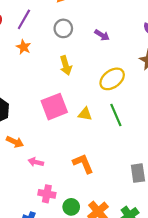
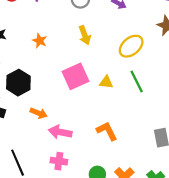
orange star: (24, 47) -> (40, 41), moved
pink arrow: (36, 162) -> (60, 132), size x1.5
pink cross: (47, 194) -> (59, 161), moved

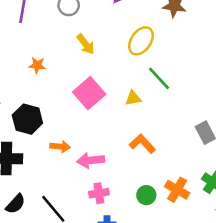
yellow triangle: (106, 82) -> (133, 98), moved

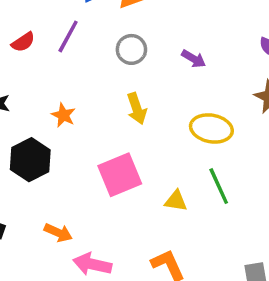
yellow ellipse: (141, 41) -> (211, 128), turned 48
black hexagon: (27, 119) -> (30, 160), moved

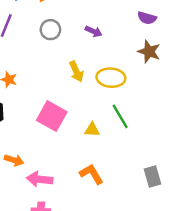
yellow arrow: (137, 108) -> (76, 71), moved
pink square: (120, 175) -> (52, 116), turned -32

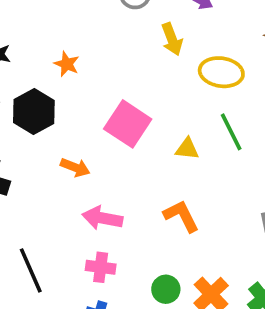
yellow arrow: (76, 71) -> (172, 39), moved
orange arrow: (14, 160) -> (75, 167), moved

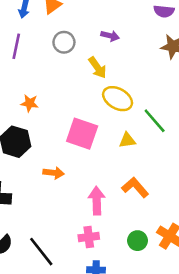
yellow ellipse: (221, 72) -> (118, 99), moved, turned 36
pink arrow: (102, 218) -> (97, 201), moved, turned 92

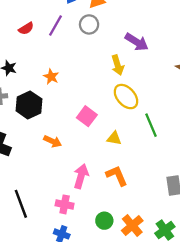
purple arrow: (110, 36) -> (137, 42), size x1.5
gray circle: (64, 42) -> (89, 24), moved
pink square: (82, 134) -> (87, 116), size x0.7
yellow triangle: (127, 140) -> (114, 138), moved

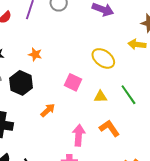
yellow arrow: (118, 65) -> (137, 44), moved, turned 126
green line: (151, 125) -> (128, 95), moved
orange arrow: (53, 141) -> (48, 110), turned -56

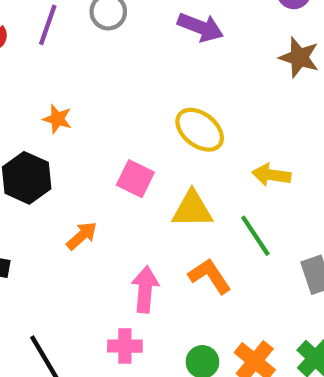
yellow arrow: (137, 44) -> (271, 175), moved
green line: (128, 95) -> (255, 236), moved
yellow triangle: (100, 97) -> (192, 209), size x1.5

